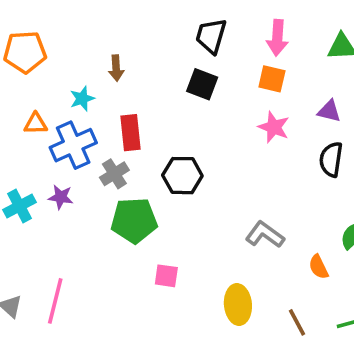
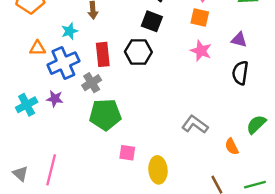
black hexagon: (182, 176) -> (138, 52), moved
yellow ellipse: (238, 304) -> (158, 170), moved

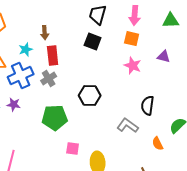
black hexagon: (138, 52) -> (90, 96), moved
red rectangle: (103, 54) -> (53, 56), moved
black semicircle: (240, 73) -> (148, 106), moved
gray cross: (92, 83) -> (49, 79), moved

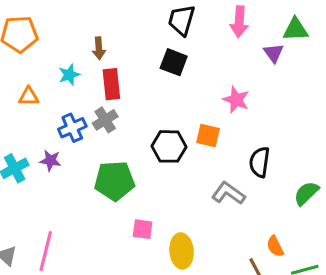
orange square: (132, 39) -> (208, 136), moved
purple triangle: (164, 57) -> (274, 53), moved, turned 40
blue cross: (21, 76) -> (72, 128), moved, size x0.7
orange semicircle: (158, 144) -> (275, 246), moved

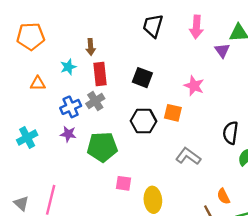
black square: (174, 62) -> (142, 78), moved
purple star: (50, 161) -> (68, 134), moved
black semicircle: (259, 162) -> (230, 133), moved

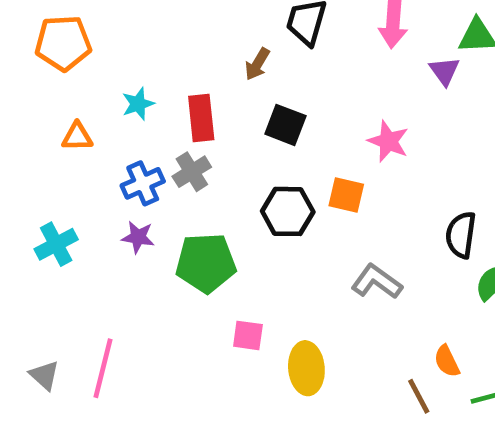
brown arrow: (91, 47) -> (257, 64), moved, turned 35

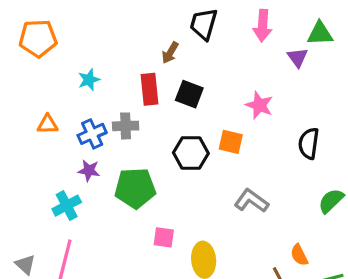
red rectangle: (201, 118) -> (149, 89), moved
orange triangle: (77, 137) -> (48, 124), moved
gray cross: (192, 172) -> (126, 126), turned 30
black semicircle: (461, 235) -> (309, 143), moved
cyan cross: (56, 244) -> (67, 206), moved

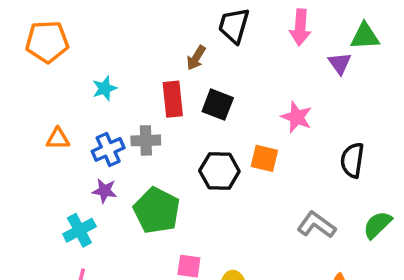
green pentagon: (135, 188) -> (157, 210), turned 30
gray L-shape: (251, 201) -> (316, 225), moved

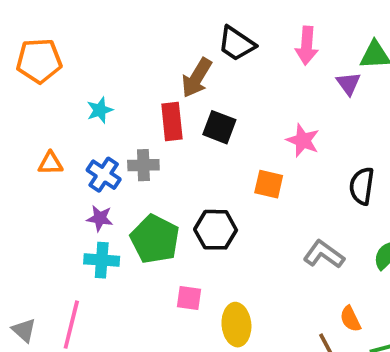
black trapezoid: (234, 26) -> (236, 44), turned -72
brown arrow: (196, 58) -> (197, 78), size x1.5
blue cross: (108, 149) -> (104, 175), turned -32
black hexagon: (219, 171) -> (216, 230), moved
cyan cross: (79, 230) -> (102, 260), moved, turned 32

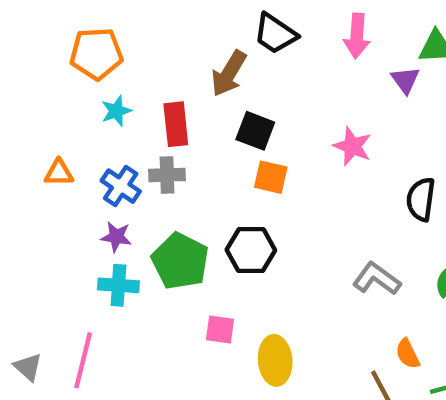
orange pentagon: (39, 61) -> (96, 54), moved
red rectangle: (172, 121) -> (176, 124), moved
orange square: (269, 184) -> (271, 177), moved

